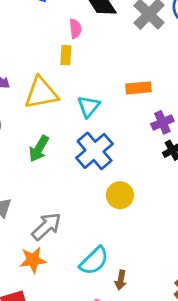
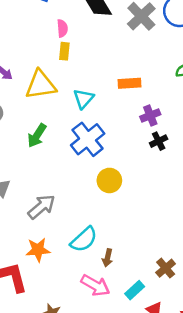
pink semicircle: (75, 29) -> (62, 28), moved
orange star: (33, 260) -> (38, 250), moved

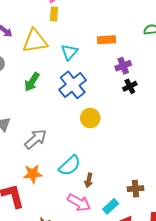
brown cross: (166, 268) -> (136, 189), turned 35

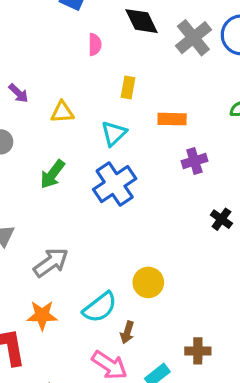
yellow rectangle: (54, 14) -> (128, 88), moved
yellow triangle: (35, 41) -> (62, 112), size x0.6
black cross: (130, 86) -> (221, 219), moved, turned -32
yellow circle: (90, 118) -> (148, 282), moved

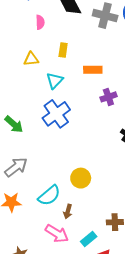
gray cross: (193, 38) -> (105, 16), turned -35
yellow triangle: (62, 112) -> (31, 59), moved
green arrow: (52, 174) -> (14, 124), moved, turned -84

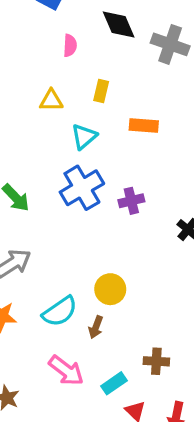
purple cross: (108, 97) -> (131, 201), moved
brown arrow: (68, 211) -> (96, 327), moved

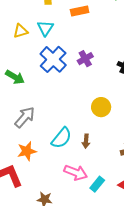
yellow triangle: (51, 100) -> (21, 31), moved
yellow circle: (110, 289) -> (101, 107), moved
cyan rectangle: (114, 383) -> (97, 184), moved

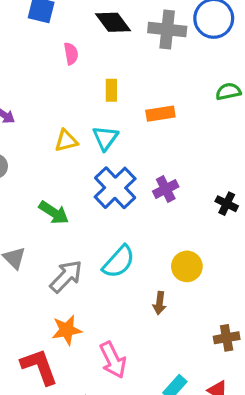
cyan semicircle: (61, 138) -> (119, 262), moved
brown arrow: (86, 141) -> (159, 303), moved
pink arrow: (76, 173) -> (113, 360), moved, turned 40

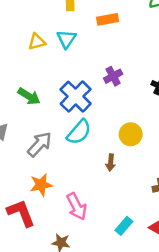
blue cross: (115, 188) -> (76, 97), moved

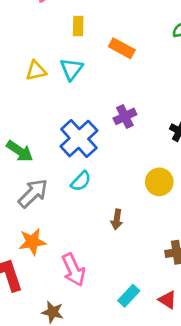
orange rectangle: (108, 19) -> (122, 48), turned 36
green arrow: (29, 96) -> (20, 151), moved
cyan semicircle: (79, 132) -> (81, 181), size x0.7
yellow circle: (131, 134) -> (159, 182), moved

